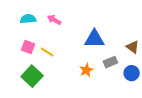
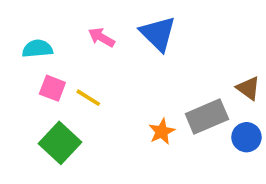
cyan semicircle: (28, 19) -> (37, 49), moved
blue triangle: (94, 39) -> (158, 34), moved, turned 45
gray rectangle: (110, 62) -> (207, 116), size x1.5

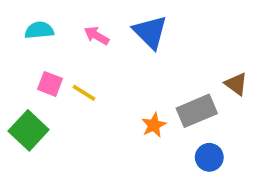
cyan semicircle: (37, 49) -> (39, 30), moved
blue circle: (246, 137) -> (209, 157), moved
green square: (60, 143) -> (29, 130), moved

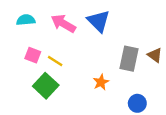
pink arrow: (97, 36) -> (63, 23), size x1.5
gray rectangle: (197, 111) -> (129, 59), moved, turned -55
green square: (29, 130) -> (46, 86), moved

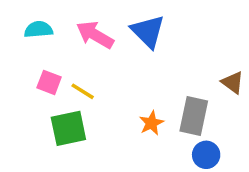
gray rectangle: (129, 59) -> (194, 116), moved
green square: (46, 86) -> (68, 128), turned 35

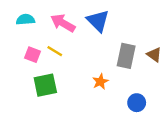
yellow line: (83, 91) -> (55, 51), moved
gray rectangle: (194, 116) -> (126, 56), moved

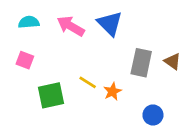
yellow line: (55, 51) -> (88, 82), moved
pink square: (32, 55) -> (25, 60), moved

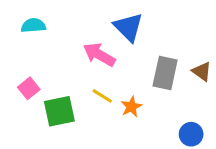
pink arrow: (71, 26) -> (99, 55), moved
pink square: (25, 60) -> (29, 88), moved, turned 30
blue circle: (153, 115) -> (191, 134), moved

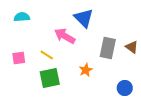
pink square: (29, 88) -> (19, 58), turned 32
yellow line: (102, 96) -> (47, 55), moved
green square: (59, 111) -> (50, 78), moved

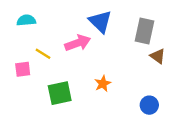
pink arrow: (65, 36) -> (78, 43), turned 130
gray rectangle: (108, 48) -> (145, 31), moved
yellow line: (47, 55) -> (43, 54), moved

